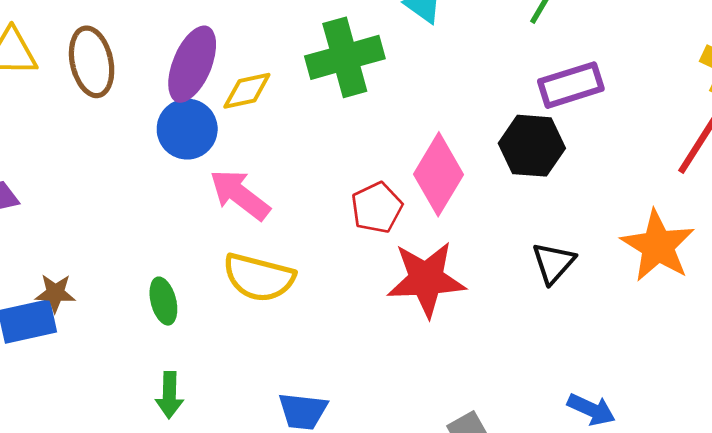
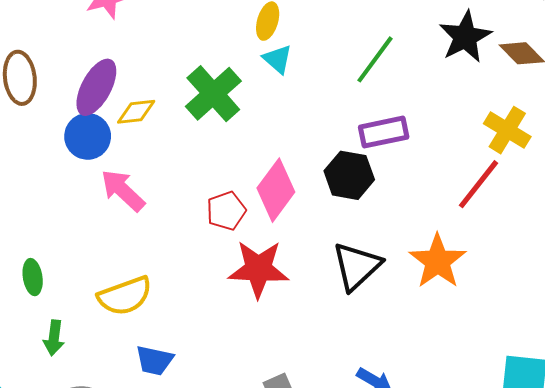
green cross: (345, 57) -> (213, 94), turned -32
black triangle: (553, 263) -> (357, 266), size x1.5
yellow semicircle: (259, 277) -> (125, 296), moved, turned -40
green ellipse: (163, 301) -> (33, 277), moved

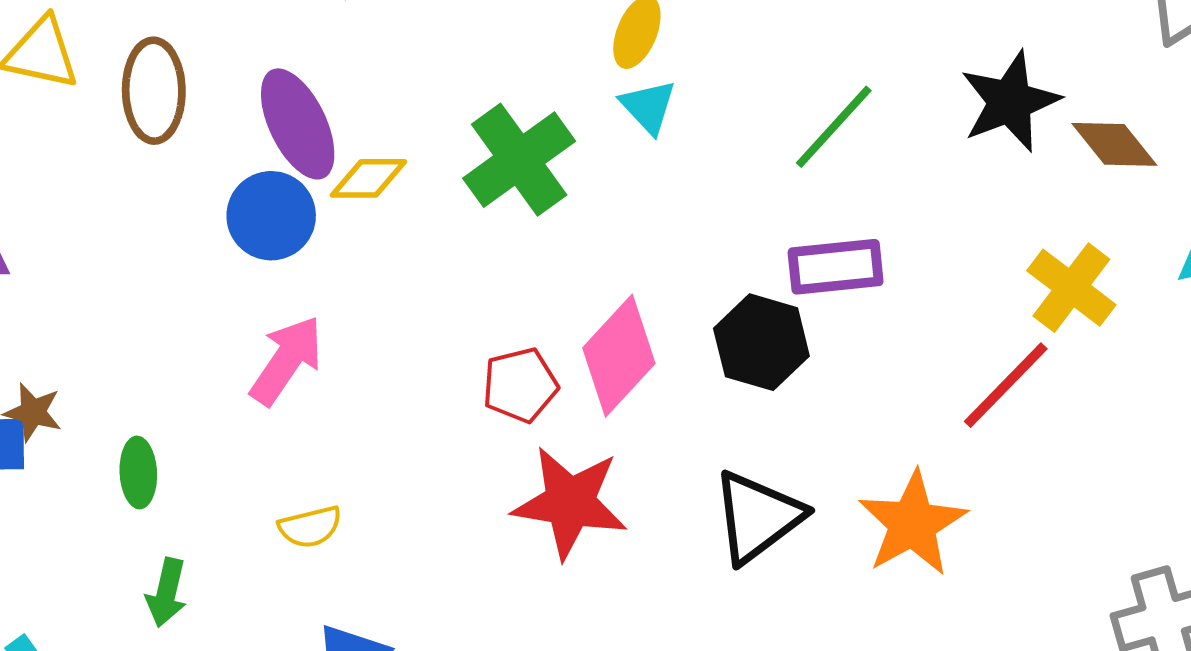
purple ellipse: (96, 87) -> (298, 124), turned -60
pink arrow: (123, 190) -> (286, 360), moved, turned 75
yellow semicircle: (125, 296) -> (310, 527), size x0.6

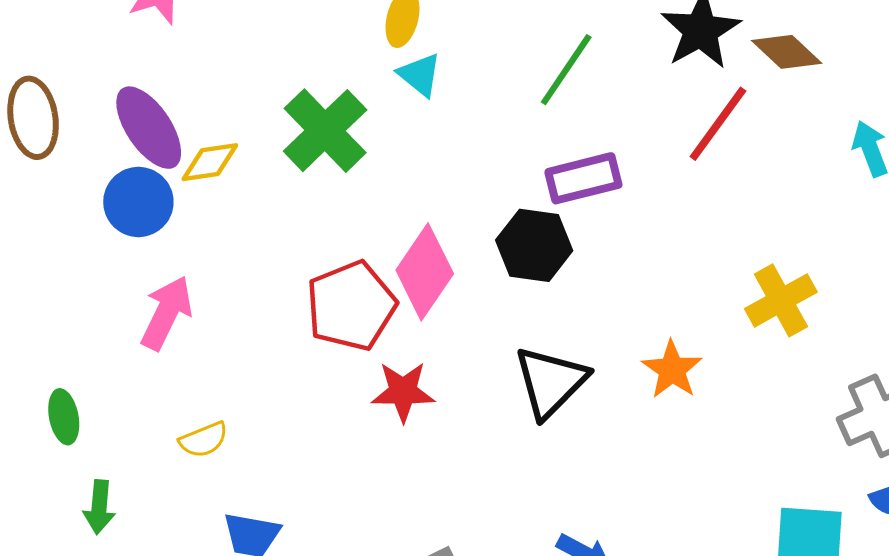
yellow cross: (1071, 288) -> (781, 300), moved, turned 32
red pentagon: (520, 385) -> (351, 306), size x1.5
red line: (1006, 385) -> (718, 124), moved
red star: (570, 502) -> (403, 392), size x0.7
orange star: (913, 524) -> (672, 370), size x0.7

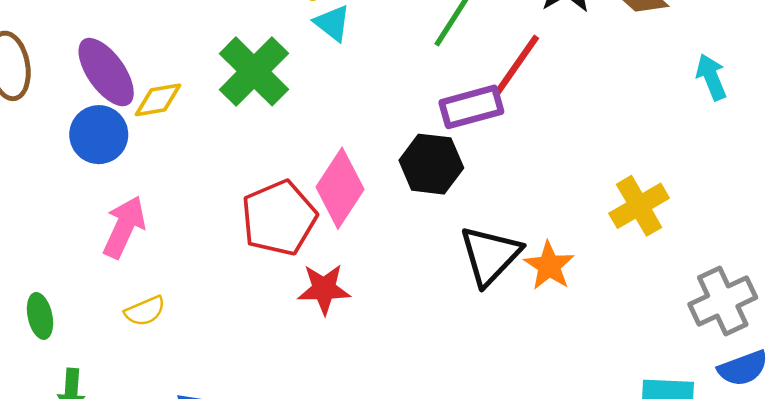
red line: (718, 124) -> (516, 66), moved
black triangle: (551, 382) -> (490, 255), moved
yellow semicircle: (204, 440) -> (145, 311), moved

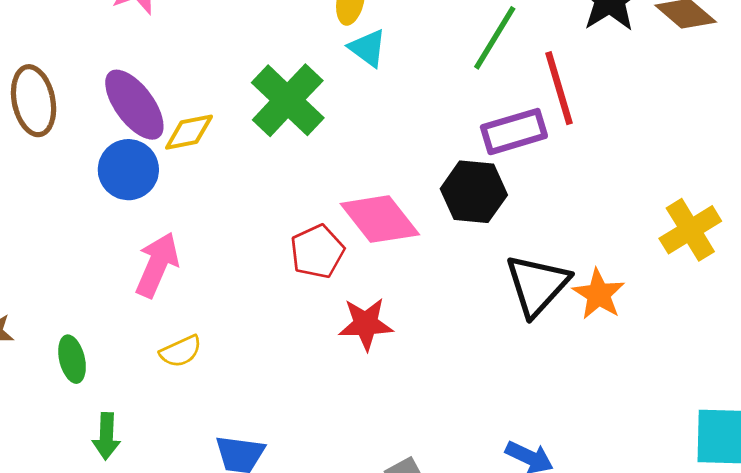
red line: (516, 66) -> (559, 88), turned -50
pink diamond: (340, 188) -> (380, 219), turned -70
red pentagon: (279, 218) -> (317, 251), size x0.7

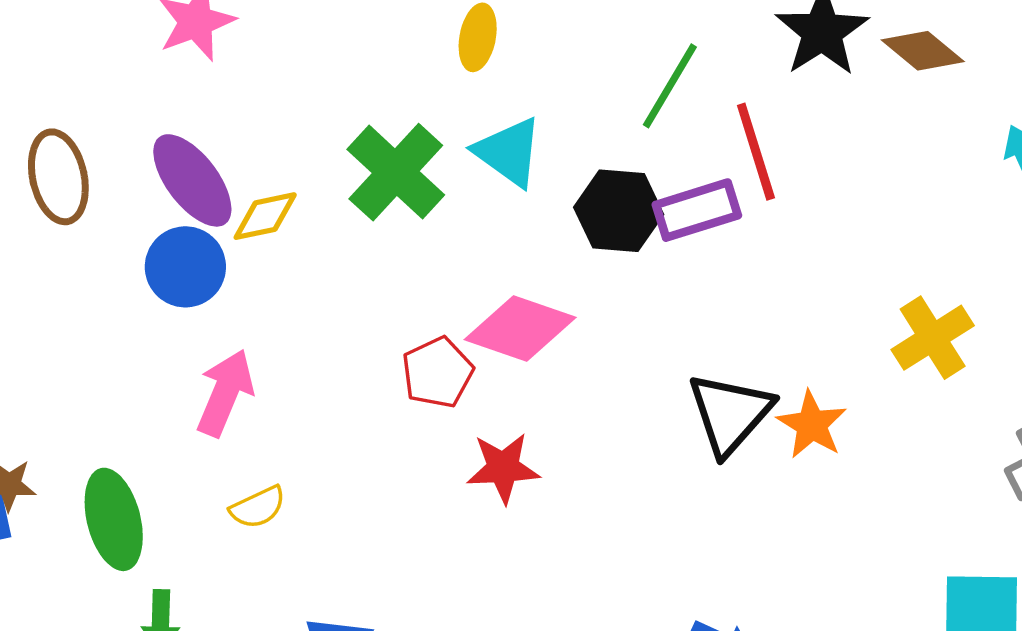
cyan triangle: (368, 48) -> (509, 152), moved, size x1.4
black hexagon: (474, 192) -> (619, 211), moved
pink diamond: (380, 219) -> (520, 328), turned -32
green ellipse: (72, 359) -> (114, 519), size x1.6

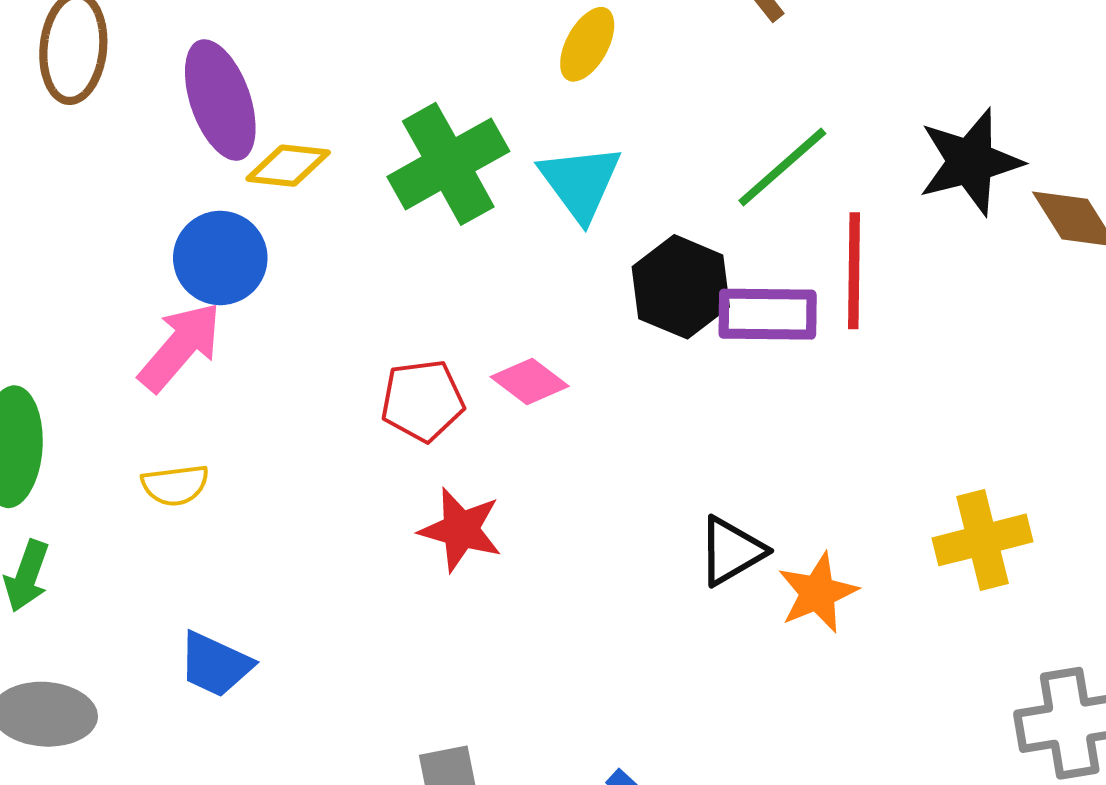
blue circle: (185, 267) -> (220, 258), moved
pink diamond: (520, 328) -> (530, 381), size x0.6
black triangle: (730, 413) -> (731, 551), size x0.7

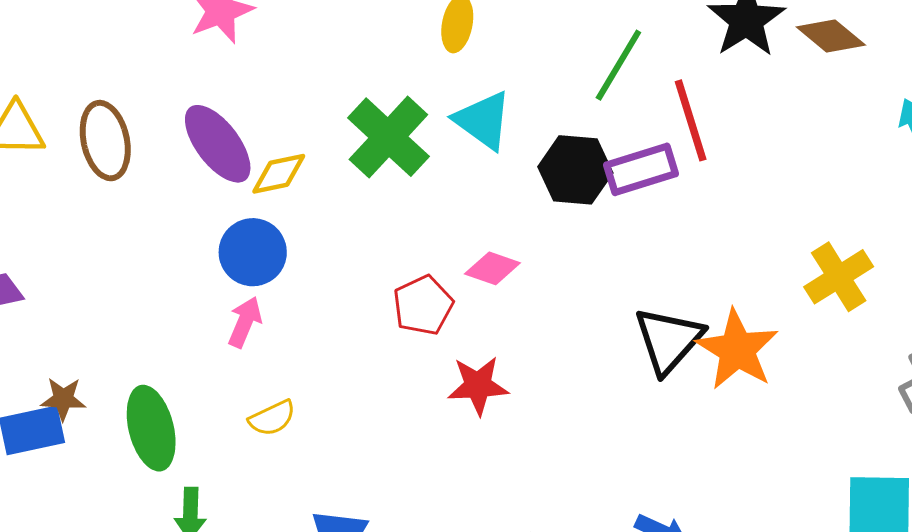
pink arrow: (180, 347) -> (245, 322), size x0.7
black triangle: (731, 551) -> (669, 340), size x1.4
orange star: (818, 593) -> (737, 350), size x1.4

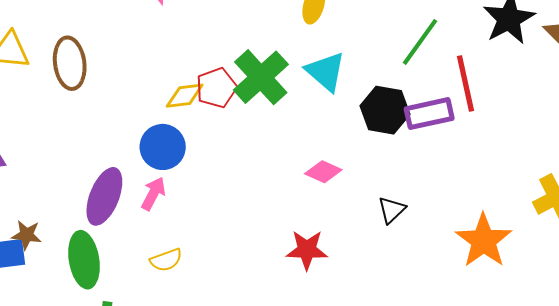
purple ellipse: (218, 144) -> (104, 196), moved, turned 54
red pentagon: (423, 305) -> (216, 88), moved
black triangle: (669, 340) -> (392, 210), moved, size x0.6

